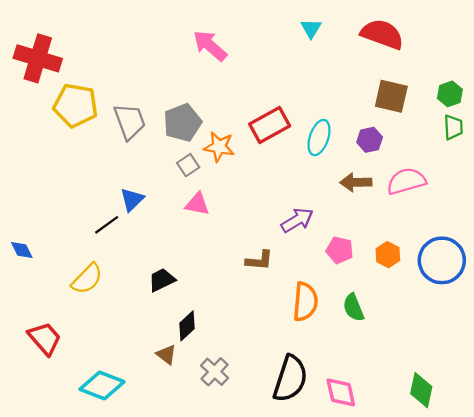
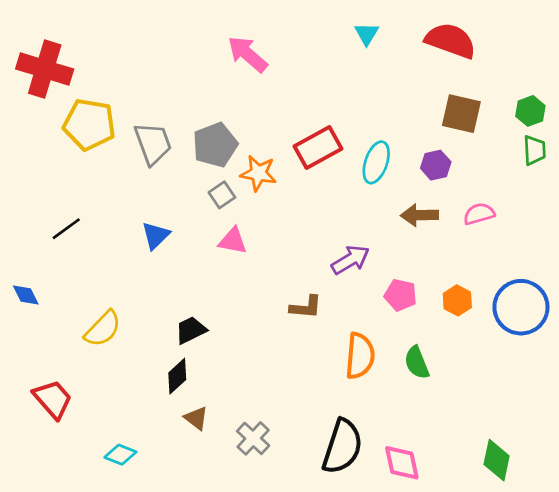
pink semicircle: (406, 181) -> (479, 214), size x0.7
black line: (107, 225) -> (66, 229), moved
black diamond: (187, 326) -> (177, 376), moved
cyan diamond: (102, 386) -> (120, 455), size x0.6

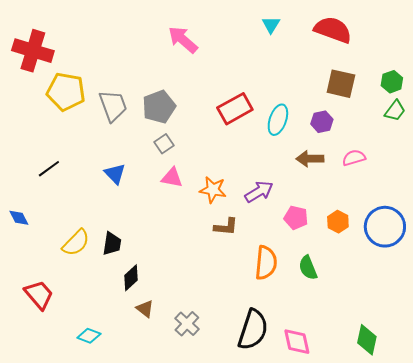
green trapezoid: (534, 150) -> (395, 111), turned 40
orange star: (258, 173) -> (213, 190), moved
blue triangle: (156, 235) -> (115, 174), turned -30
black trapezoid: (191, 330) -> (112, 244), moved, turned 125

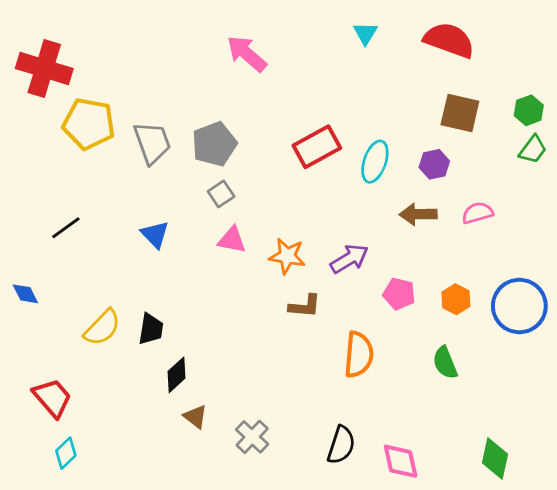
green semicircle: (308, 268) -> (445, 363), moved
black semicircle: (253, 330) -> (341, 445), size x0.7
cyan diamond: (89, 336) -> (66, 453), moved, turned -65

